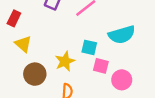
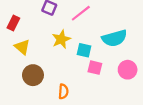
yellow star: (65, 61) -> (61, 39), moved
pink circle: (122, 80) -> (128, 70), moved

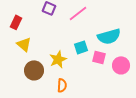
yellow star: (61, 39) -> (58, 59), moved
cyan square: (84, 50) -> (81, 47), turned -32
pink square: (95, 68) -> (99, 57), moved

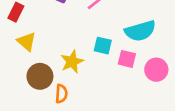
cyan square: (81, 47) -> (103, 46), turned 32
orange semicircle: (62, 85) -> (61, 94), moved

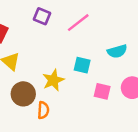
cyan semicircle: (140, 31) -> (117, 51), size x0.7
pink square: (127, 59) -> (102, 91), moved

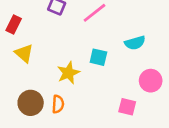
pink square: (102, 91) -> (127, 107), moved
brown circle: (23, 94) -> (31, 103), moved

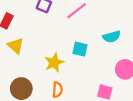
orange semicircle: (58, 104) -> (57, 90), moved

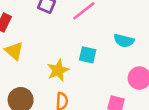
cyan semicircle: (112, 37) -> (124, 41), turned 30

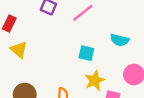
yellow star: (58, 70) -> (95, 80), moved

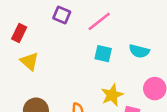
cyan square: (86, 53) -> (103, 54), moved

